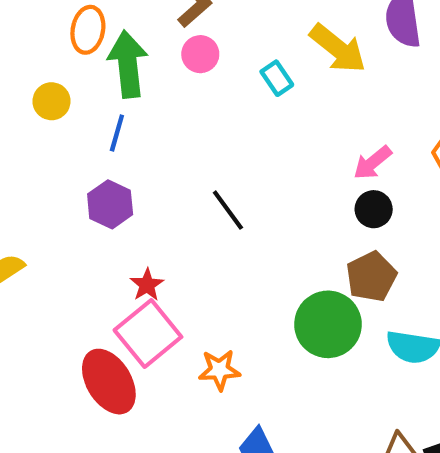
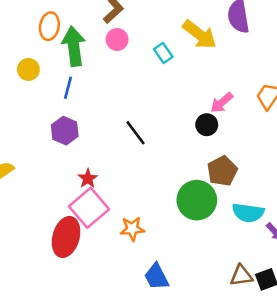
black circle: (374, 209) -> (207, 125), moved
red ellipse: (109, 382) -> (66, 237), turned 48

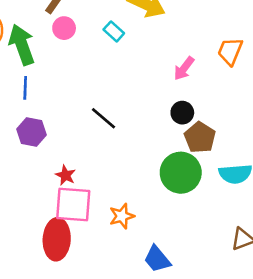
black circle: (207, 125) -> (182, 113), moved
pink square: (89, 208) -> (73, 205), turned -33

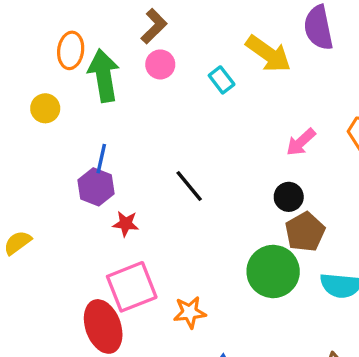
blue line: (25, 88) -> (101, 159), moved
red star: (66, 175) -> (126, 224), moved, turned -30
pink square: (73, 205) -> (132, 287), turned -36
red ellipse: (57, 239) -> (103, 326), turned -33

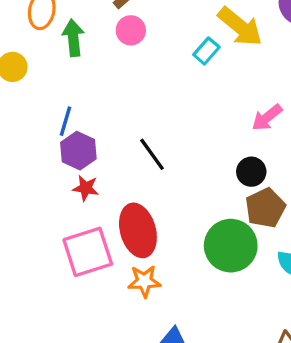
green arrow: (104, 76) -> (73, 38), size x0.7
cyan rectangle: (222, 80) -> (206, 51), moved, turned 75
purple hexagon: (96, 187) -> (78, 151), moved
red ellipse: (103, 326) -> (138, 230), moved

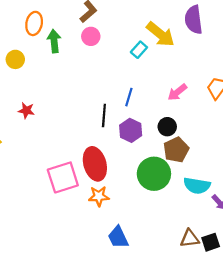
blue line: (65, 121) -> (129, 97), moved
purple hexagon: (78, 151) -> (131, 130), moved
black line: (152, 154) -> (104, 115), turned 40
red star: (86, 188) -> (26, 110), moved

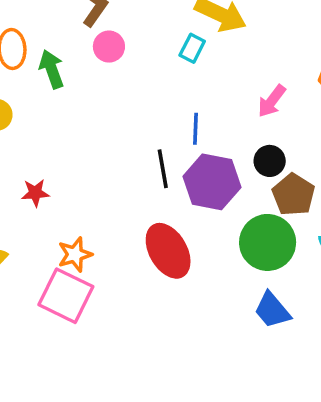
purple hexagon: (131, 130) -> (212, 182), size x1.4
pink square: (63, 177) -> (66, 296), moved, turned -32
orange star: (99, 196) -> (75, 254), moved
blue trapezoid: (118, 237) -> (272, 310), moved

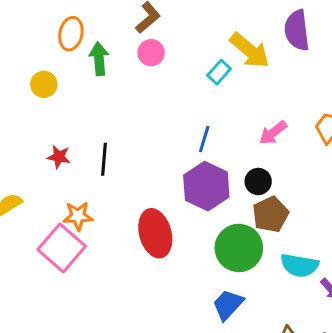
black line: (163, 169) -> (104, 159), moved
blue trapezoid: (272, 310) -> (228, 305), turned 68

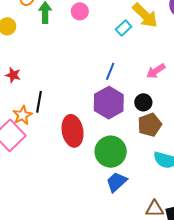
black line: (104, 159) -> (39, 102), moved
orange star: (78, 216) -> (22, 115), turned -30
green circle: (239, 248) -> (111, 152), moved

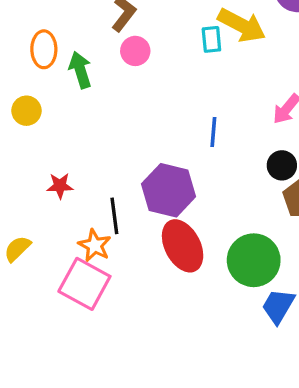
cyan rectangle: (124, 28) -> (211, 39), moved, turned -35
purple hexagon: (109, 103) -> (169, 190), moved

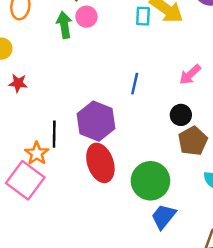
green arrow: (80, 70) -> (64, 25), moved
red star: (60, 186) -> (18, 83), moved

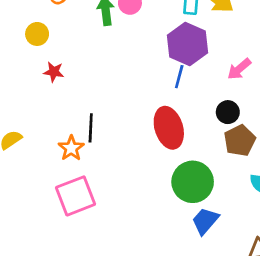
purple hexagon: (96, 121) -> (187, 44), moved
red ellipse: (100, 163) -> (169, 128), moved
pink square: (25, 180) -> (75, 196), moved, turned 30

